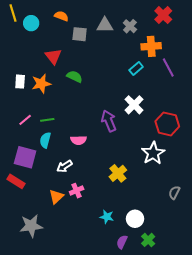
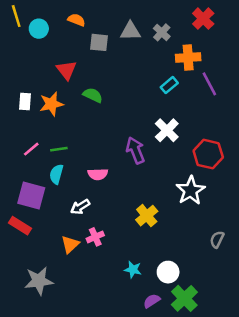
green cross: (148, 240) -> (184, 298), size x1.5
purple semicircle: (122, 242) -> (152, 301), turned 32

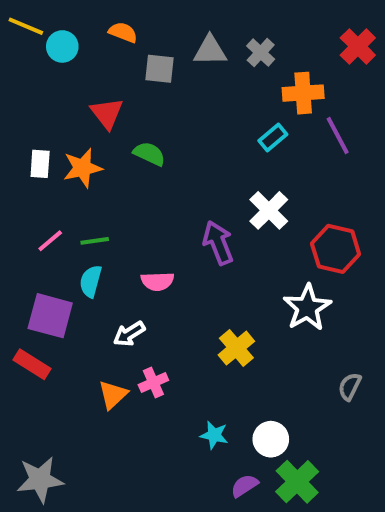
yellow line: (16, 16) -> (26, 26), turned -50
red cross: (203, 19) -> (358, 46), moved
gray star: (39, 281) -> (40, 480), moved

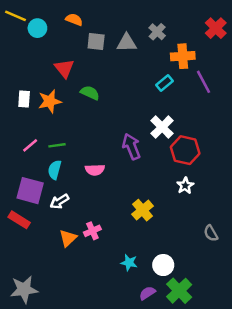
gray triangle: (210, 51) -> (127, 43), moved
red hexagon: (336, 249) -> (185, 150), moved
white star: (307, 308) -> (185, 186), size x0.6
white arrow: (129, 334) -> (59, 202), moved
gray semicircle: (350, 387) -> (211, 233), turned -56

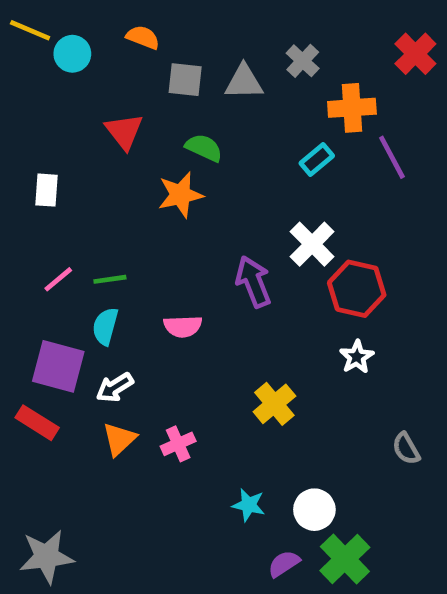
green semicircle: (90, 93) -> (204, 148), moved
orange star: (50, 101) -> (180, 195), moved
orange triangle: (68, 238) -> (119, 439), moved

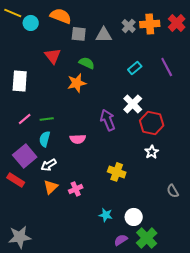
orange semicircle: (143, 37) -> (61, 16), size x1.5
orange cross: (352, 108) -> (150, 24), moved
white rectangle: (47, 190) -> (20, 81), size x1.5
purple square: (58, 366) -> (25, 156), turned 35
yellow cross: (274, 404) -> (117, 172), turned -30

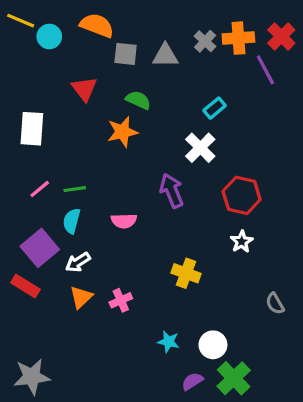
purple line: (167, 67) -> (265, 70), moved
white cross: (133, 104) -> (200, 148), moved

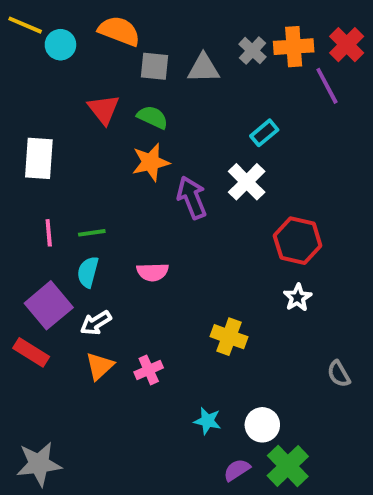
green semicircle: (138, 100) -> (153, 117), moved
pink line: (40, 189) -> (49, 233), turned -55
purple arrow: (172, 191) -> (192, 198), moved

